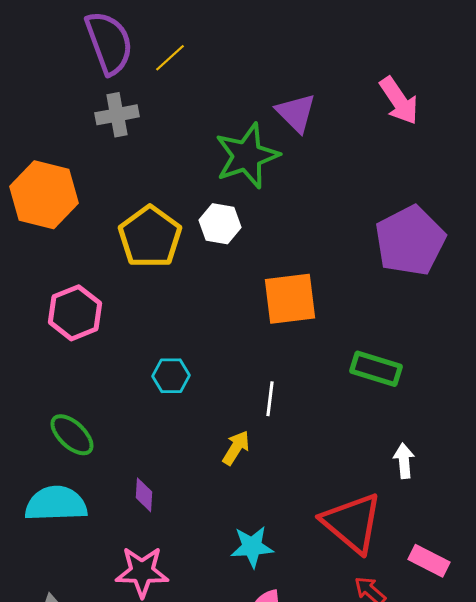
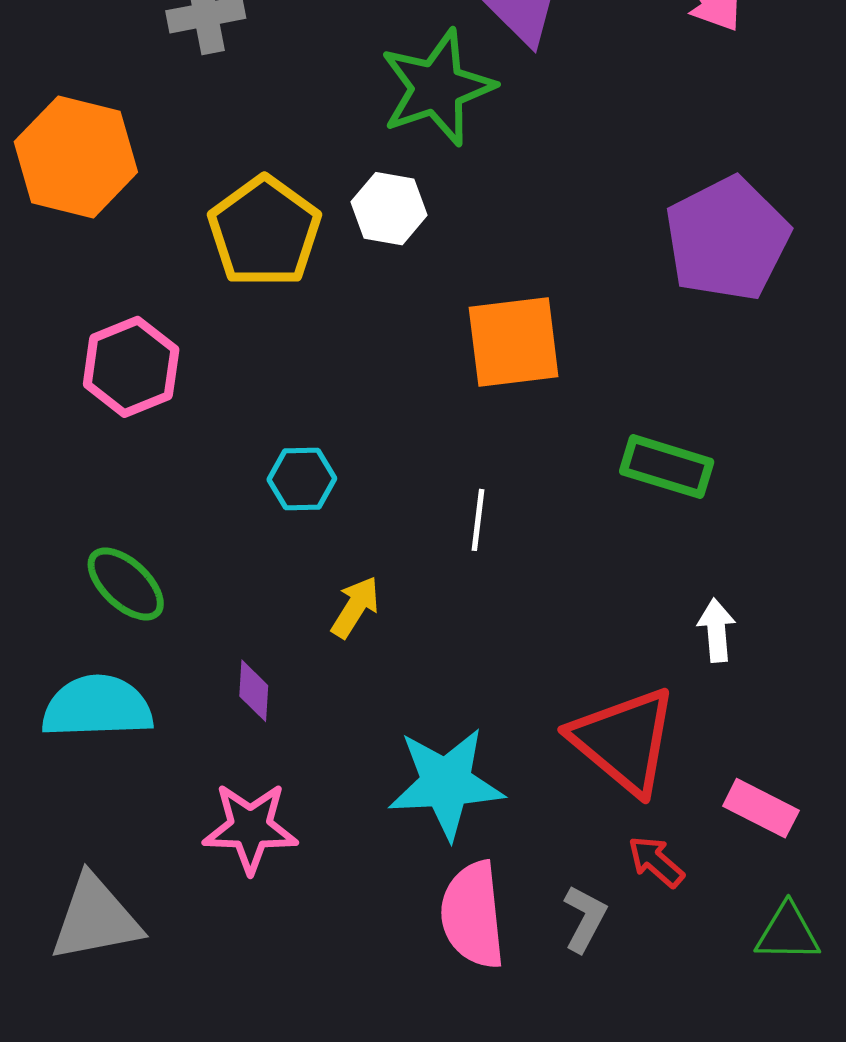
yellow arrow: (236, 448) -> (355, 607), moved
cyan star: (252, 547) -> (446, 783), size x1.5

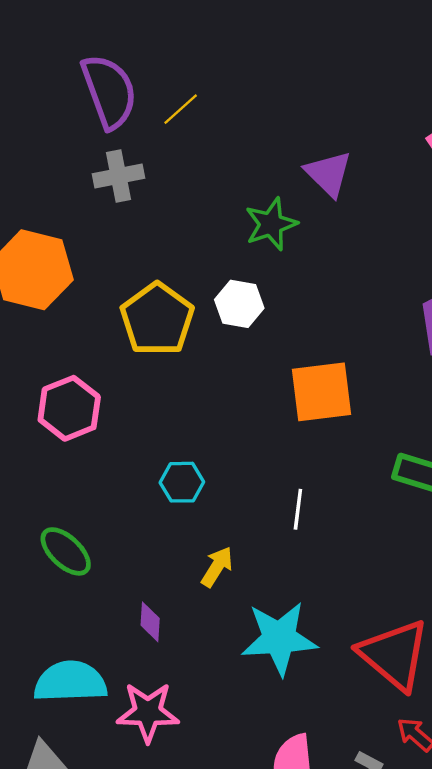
green star: (437, 88) -> (271, 224), size x0.7
cyan semicircle: (97, 707) -> (70, 682), moved
cyan star: (446, 783) -> (279, 638), moved

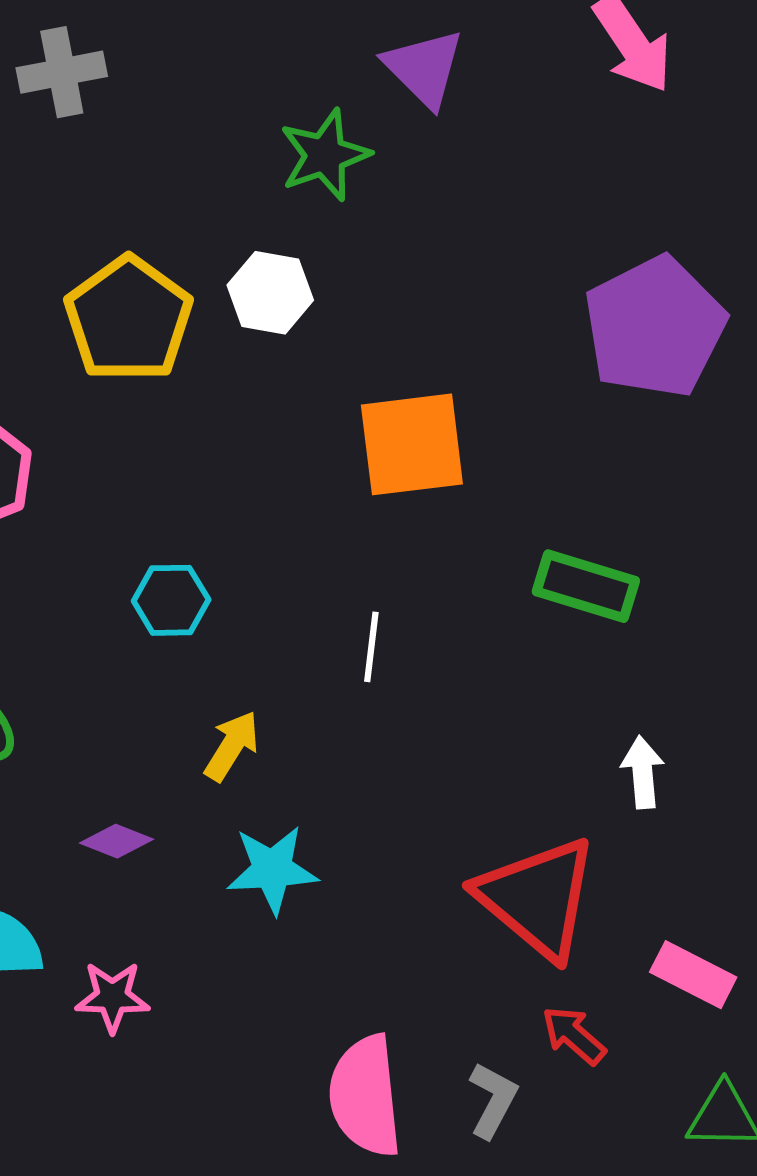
purple diamond: (150, 622) -> (116, 841), turned -72
cyan star: (279, 638) -> (272, 869), moved, size x0.7
pink star: (148, 712) -> (112, 997), size x0.7

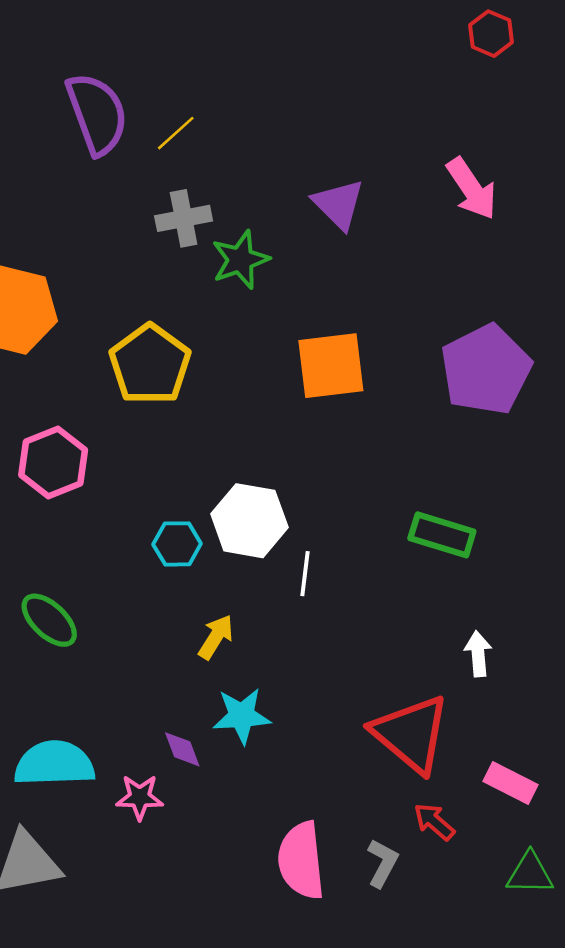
gray cross: (62, 72) -> (184, 218), moved
green star: (325, 155) -> (240, 260), moved
white hexagon: (270, 293) -> (249, 521), moved, size x1.4
orange square: (412, 444) -> (331, 366), moved
purple diamond: (116, 841) -> (182, 749), moved, turned 48

